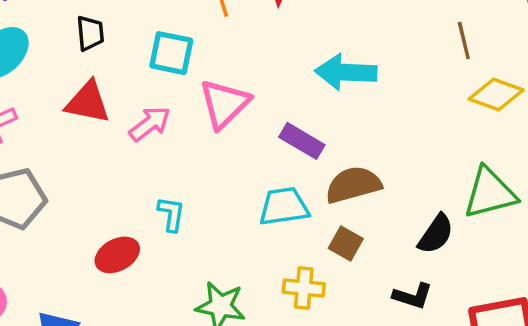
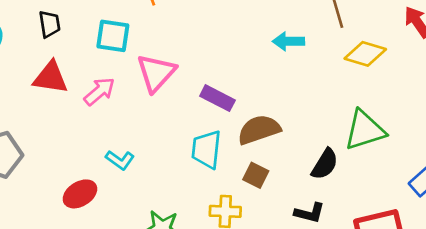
cyan arrow: (346, 72) -> (288, 41), moved, size x0.7
cyan trapezoid: (284, 206) -> (206, 149), turned -72
cyan L-shape: (171, 214) -> (120, 160), turned 120

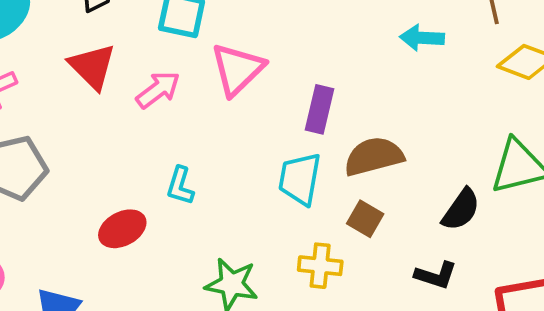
red triangle: (51, 78) -> (92, 66), turned 33
purple rectangle: (217, 98) -> (319, 109), turned 72
cyan L-shape: (120, 160) -> (180, 186), turned 68

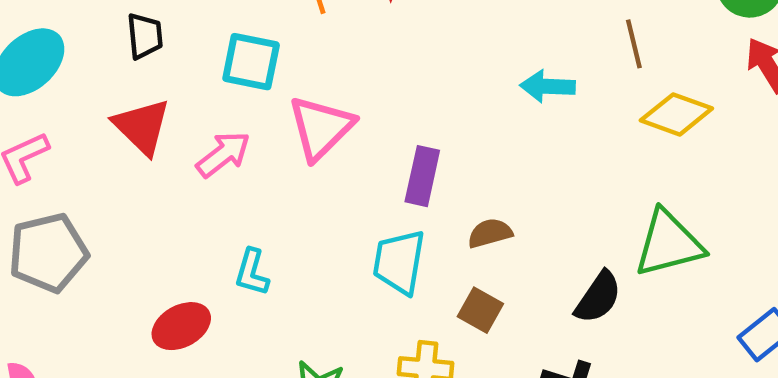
brown semicircle: (374, 156) -> (490, 233), size x0.6

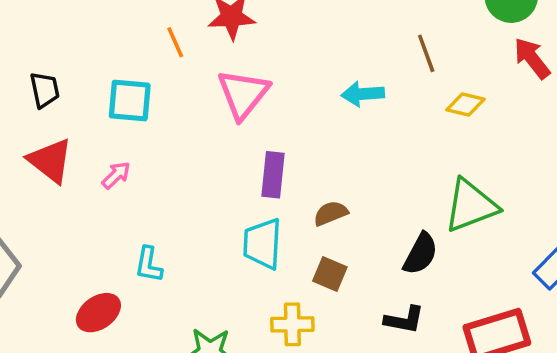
yellow diamond: (676, 114) -> (466, 105), size x0.7
pink triangle: (321, 128) -> (243, 94), moved
pink arrow: (223, 154) -> (116, 175), size x0.7

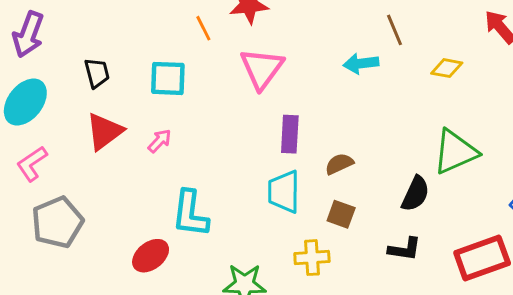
brown line: (426, 53) -> (395, 30), moved
red triangle: (50, 161) -> (104, 132), turned 48
cyan L-shape: (149, 264) -> (190, 214), size x1.6

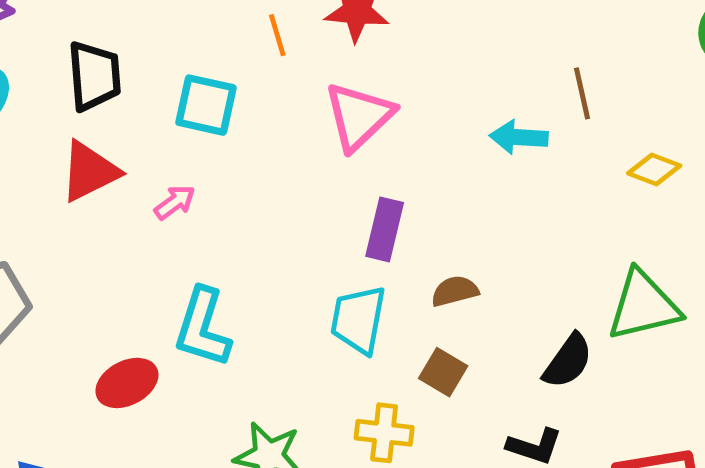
black trapezoid: (97, 73) -> (94, 76), size x1.4

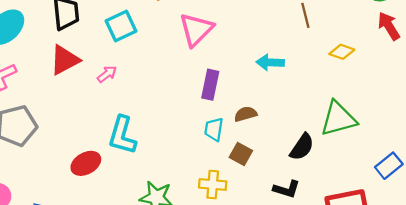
cyan square: (206, 105) -> (121, 26), turned -36
cyan arrow: (519, 137) -> (270, 62), moved
cyan trapezoid: (358, 320) -> (214, 129), moved, size x0.7

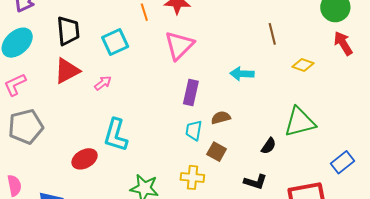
black semicircle: (302, 147) -> (269, 146), size x0.7

